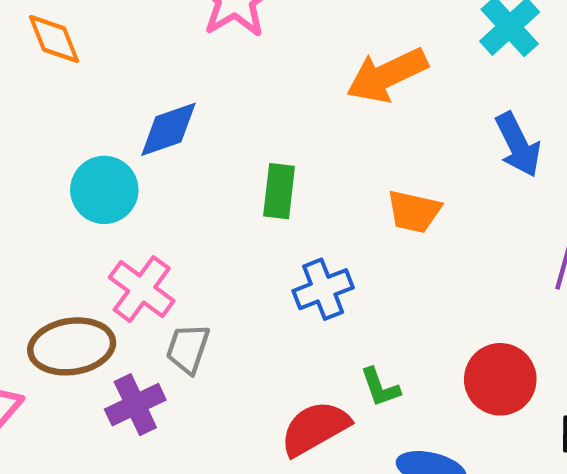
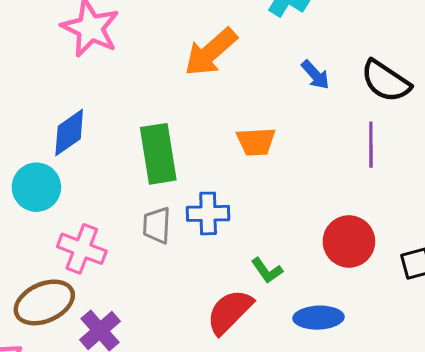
blue arrow: (518, 145) -> (315, 75), size x0.7
green rectangle: (279, 191) -> (158, 154), size x1.5
blue cross: (323, 289) -> (208, 213), turned 36
gray trapezoid: (188, 349) -> (157, 225), moved

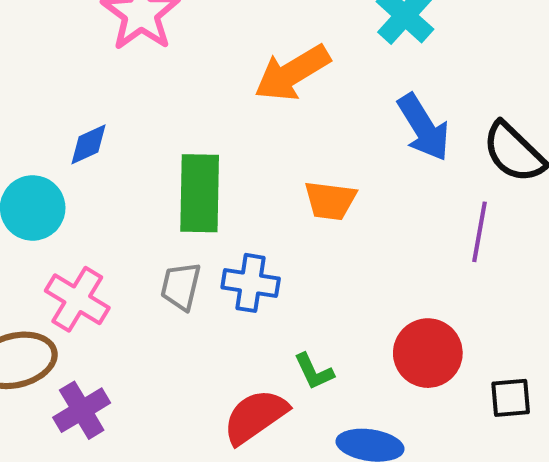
blue arrow: (315, 75) -> (424, 127), size x1.6
blue diamond: (69, 133) -> (88, 144), size x0.7

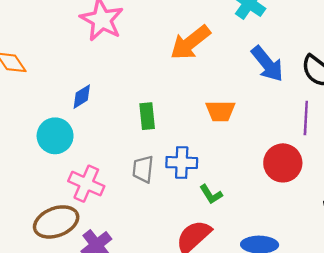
green rectangle: (200, 193) -> (147, 116), size x0.6
red circle: (428, 353) -> (283, 163), moved
green L-shape: (314, 371) -> (211, 194), moved

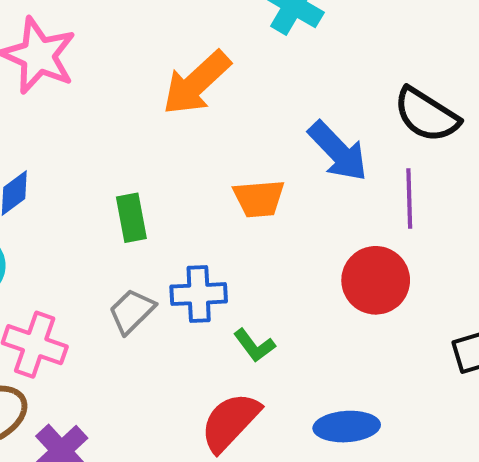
blue arrow: (267, 64) -> (338, 151), moved
gray trapezoid: (143, 169) -> (132, 311), turned 44

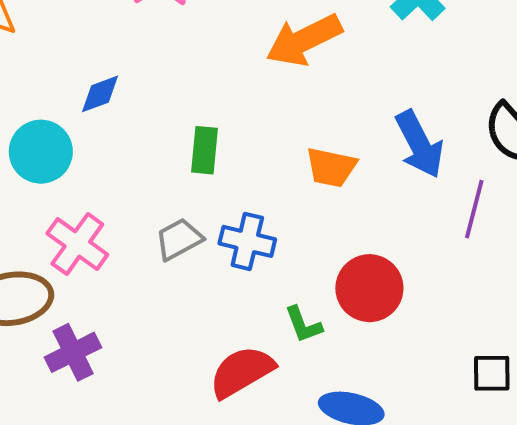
red circle: (376, 280) -> (369, 288), moved
green L-shape: (254, 345) -> (303, 325), moved

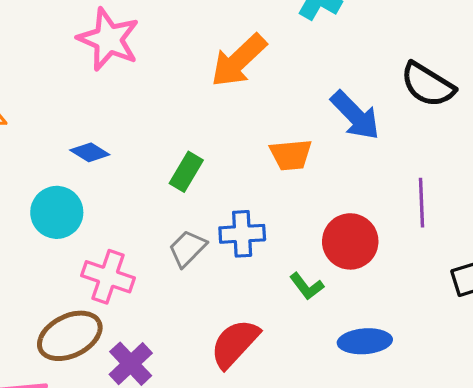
blue diamond: (100, 94) -> (90, 152), turned 69
green rectangle: (205, 150) -> (186, 172), turned 42
purple line: (474, 209) -> (421, 203), moved
red semicircle: (242, 372) -> (235, 344), moved

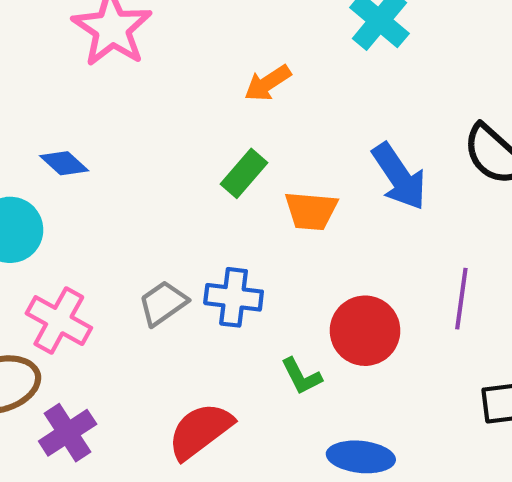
orange arrow: (239, 60) -> (268, 83), size x0.6
green rectangle: (186, 172) -> (244, 173), moved

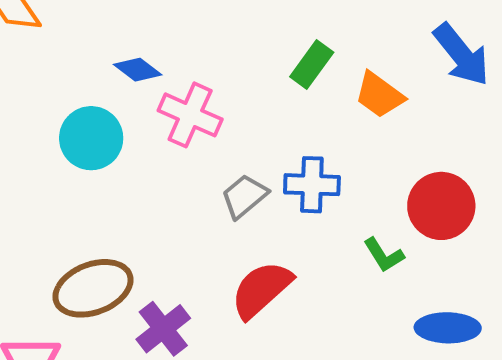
orange trapezoid: (311, 211) -> (379, 95), turned 36
pink cross: (59, 321) -> (190, 115), moved
red semicircle: (200, 431) -> (261, 290), moved

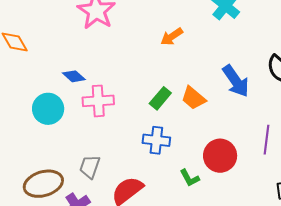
green rectangle: (312, 64) -> (160, 98), moved
pink cross: (190, 115) -> (98, 101), turned -32
gray trapezoid: (244, 196) -> (90, 167), moved, turned -35

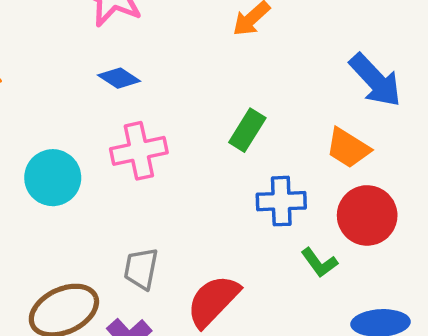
blue diamond: (74, 76) -> (119, 78), moved
orange trapezoid: (193, 98) -> (348, 148), moved
blue cross: (156, 140) -> (281, 201), moved

